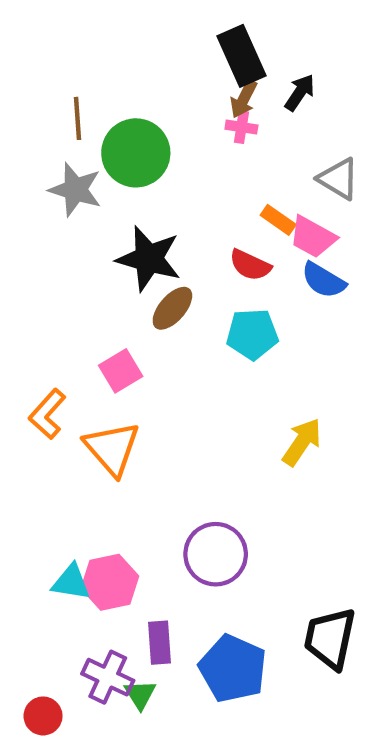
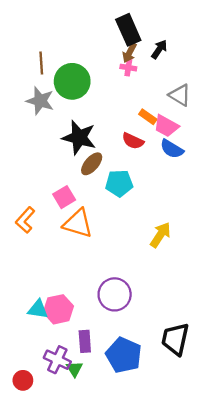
cyan pentagon: (252, 334) -> (119, 183), moved
orange triangle: (112, 448) -> (78, 223), moved, turned -32

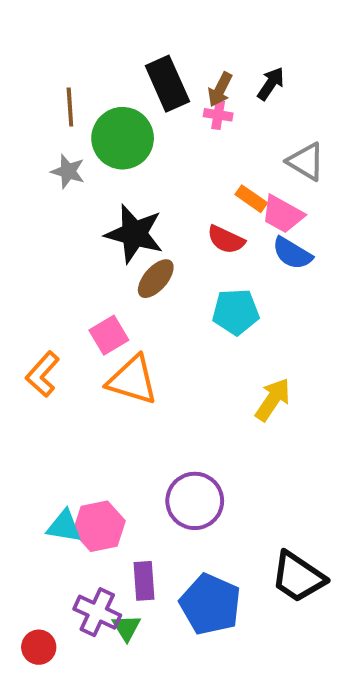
black rectangle: (128, 30) -> (167, 84), moved
gray star: (40, 101) -> (68, 171), size x0.7
cyan pentagon: (119, 183) -> (236, 312), moved
black trapezoid: (175, 339) -> (298, 577), turned -68

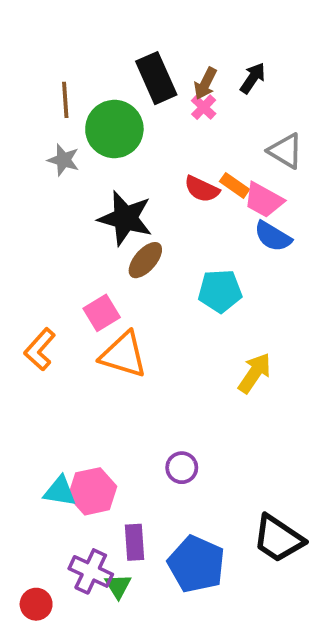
pink cross: (218, 115) -> (204, 107), turned 35
red semicircle: (226, 240) -> (202, 189), moved
purple circle: (195, 501) -> (182, 468), size x0.6

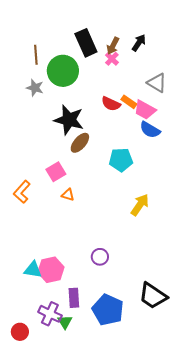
orange triangle: (123, 355) -> (68, 195), size x0.5

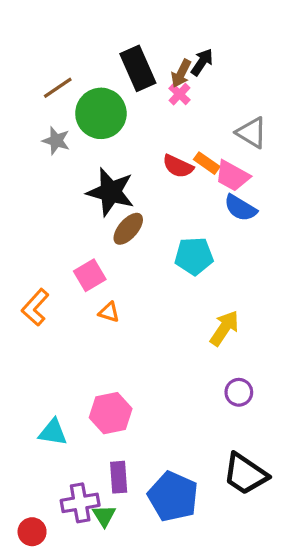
black arrow: (139, 43) -> (202, 62), moved
brown line: (36, 55) -> (58, 88), turned 60
purple circle: (100, 257) -> (239, 392), moved
pink hexagon: (51, 270) -> (111, 413), moved
purple cross: (50, 314) -> (80, 503), turned -35

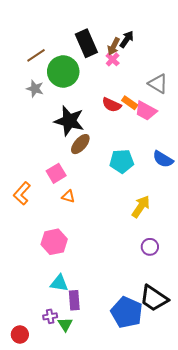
blue semicircle: (240, 208) -> (163, 159), moved
pink hexagon: (111, 413) -> (54, 242), moved
cyan triangle: (53, 432) -> (59, 283), moved
blue pentagon: (173, 496) -> (127, 312), moved
purple cross: (80, 503) -> (50, 316), size x0.6

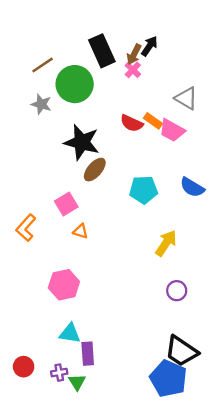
blue pentagon: (127, 312) -> (168, 379), moved
red circle: (20, 335) -> (24, 367), moved

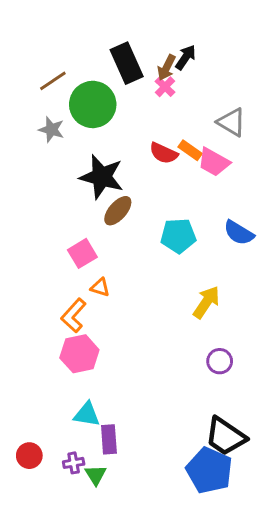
orange L-shape: (26, 228) -> (74, 315), moved

